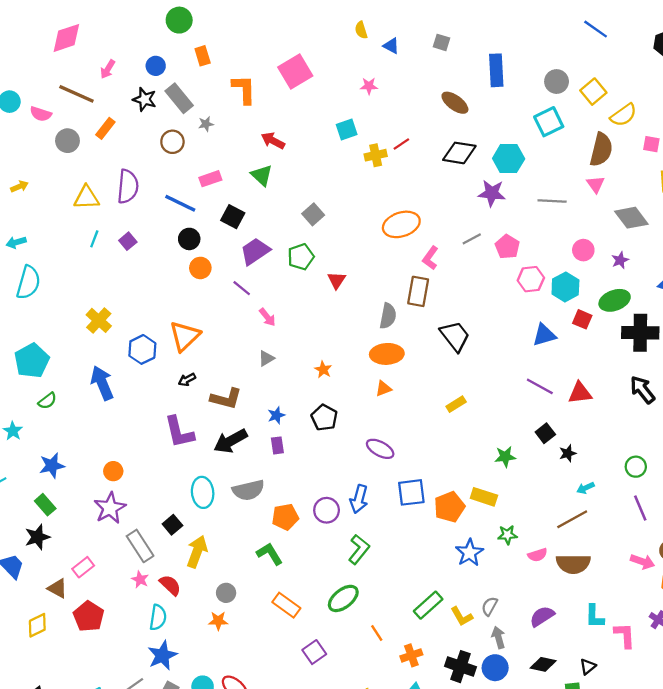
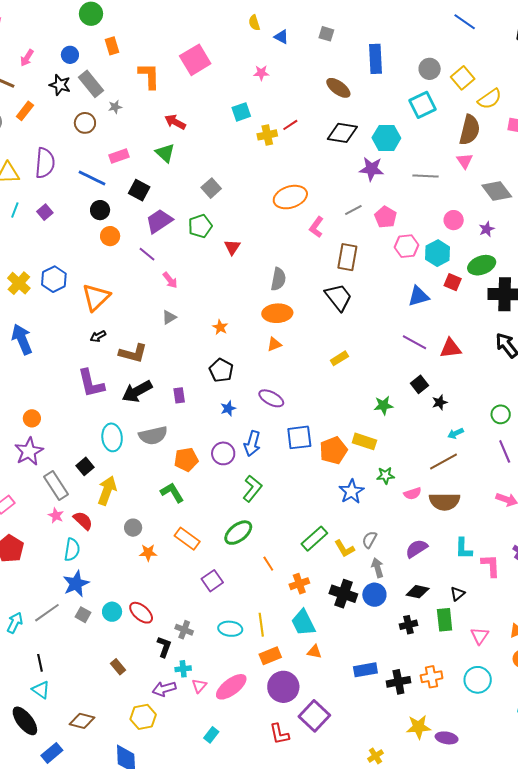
brown rectangle: (418, 291) -> (347, 257), moved
blue hexagon: (142, 349) -> (54, 279), moved
blue star: (276, 415) -> (228, 408), moved
orange star: (218, 621) -> (148, 553), moved

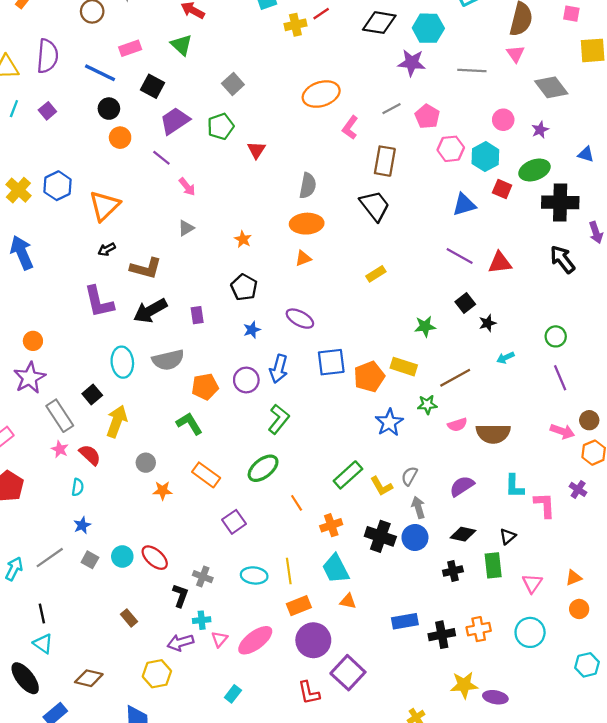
brown line: (444, 461) -> (455, 378), moved
cyan semicircle: (72, 550) -> (78, 487), size x0.7
blue star: (76, 584) -> (82, 525), size x0.6

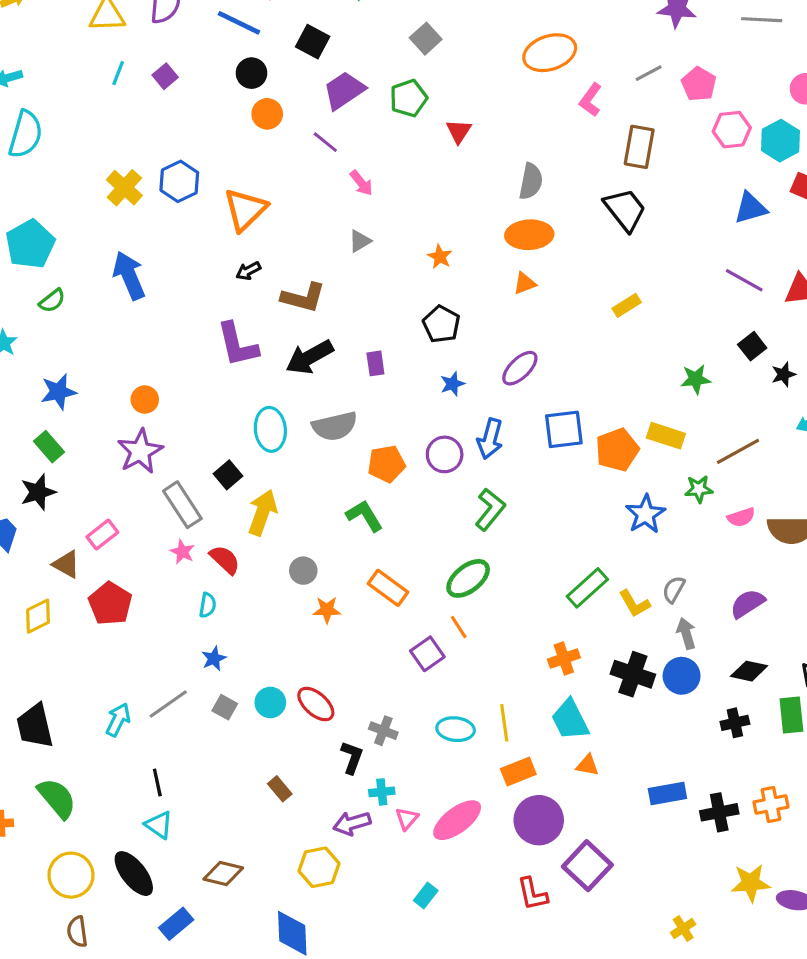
purple ellipse: (300, 319) -> (520, 368), turned -72
orange line: (297, 503) -> (459, 627), moved

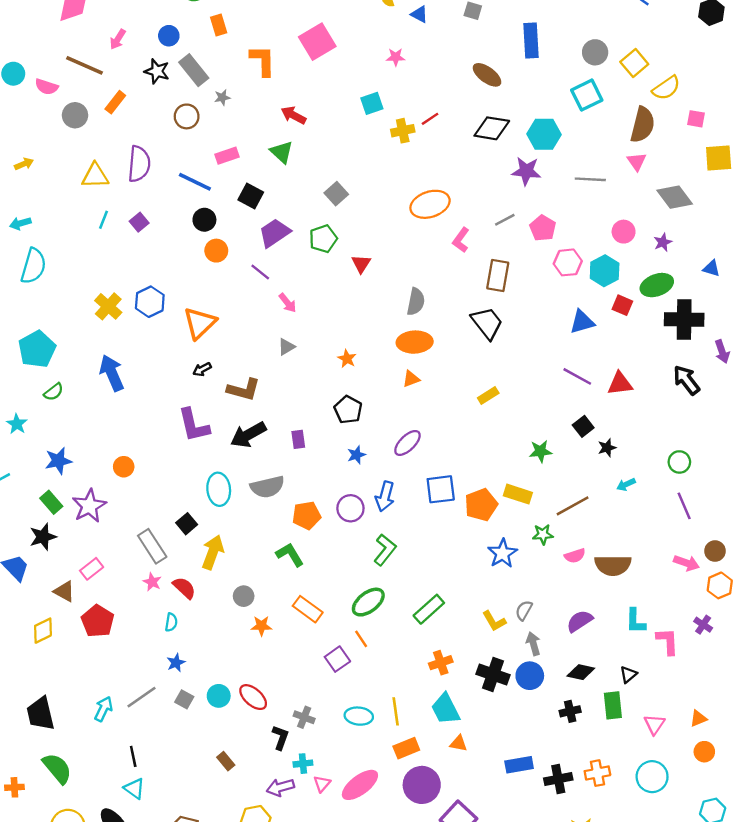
purple star: (140, 451) -> (89, 506), moved
green rectangle: (587, 588) -> (429, 609), moved

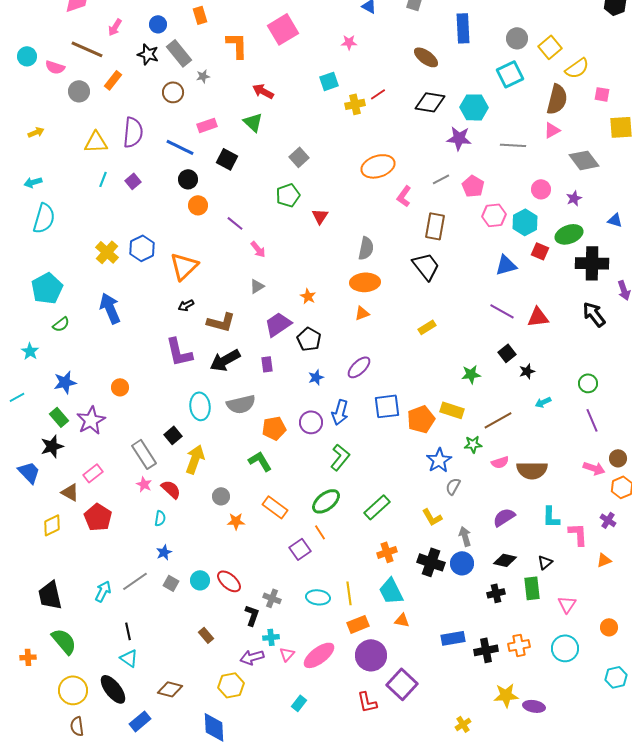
pink triangle: (637, 162) -> (552, 130), turned 36
purple trapezoid: (274, 233) -> (278, 324), moved
gray semicircle: (524, 610) -> (453, 486), moved
orange triangle: (698, 718) -> (604, 560), moved

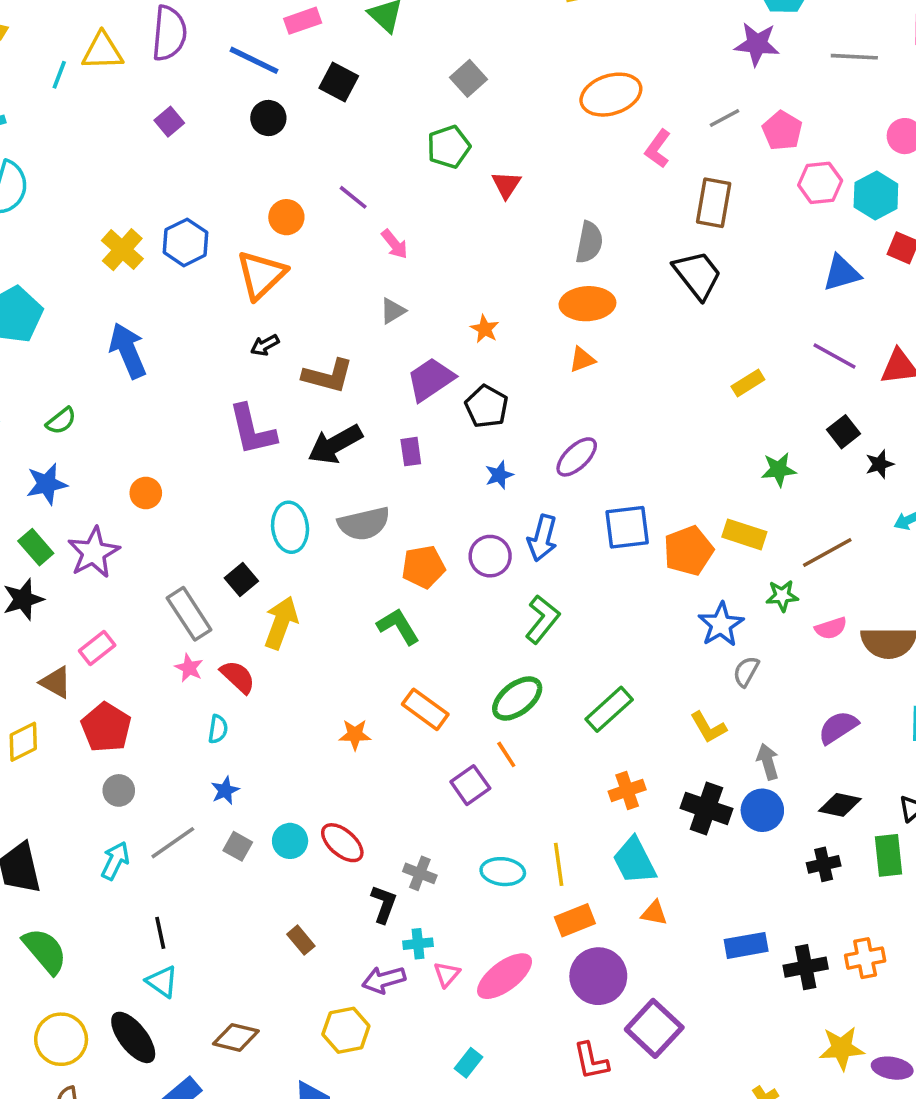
cyan line: (103, 179) -> (59, 75), moved
orange circle: (198, 205) -> (286, 217), moved
green semicircle: (61, 324) -> (61, 421), moved
yellow rectangle: (427, 327) -> (748, 383), moved
gray circle: (221, 496) -> (119, 790), moved

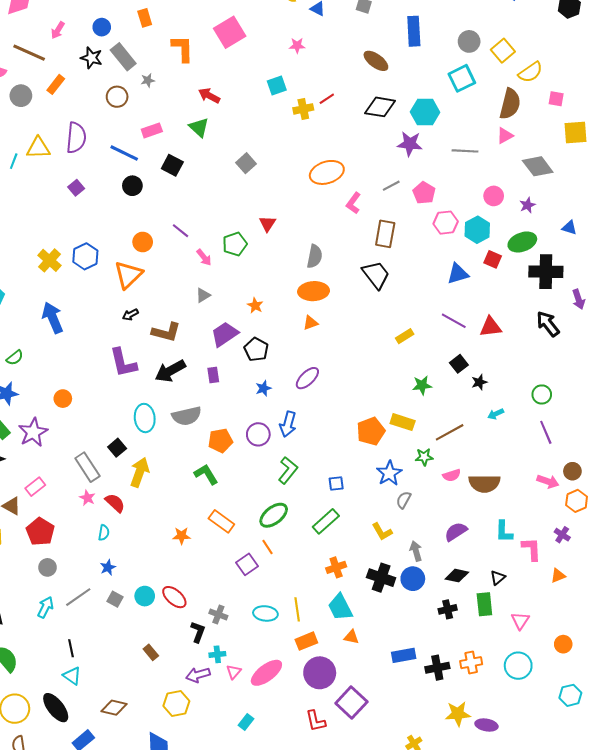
green pentagon: (449, 147) -> (235, 244), moved
blue square: (627, 527) -> (336, 484), moved, size x0.6

